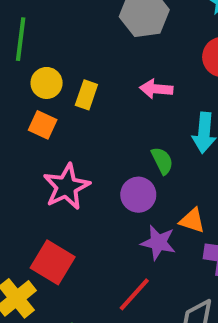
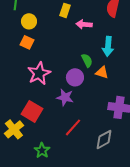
yellow rectangle: (86, 95) -> (65, 10), moved
orange triangle: (192, 221) -> (102, 72), moved
purple star: (158, 243) -> (65, 97), moved

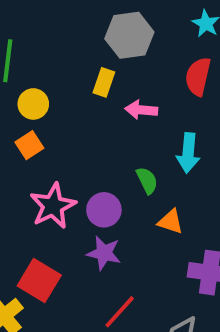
orange square: (27, 42) -> (29, 145), turned 32
orange triangle: (102, 72) -> (171, 222), moved
purple circle: (75, 77) -> (104, 210), moved

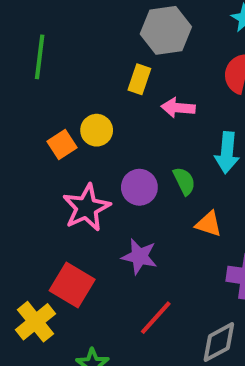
yellow circle: (33, 104) -> (97, 130), moved
purple circle: (104, 210) -> (139, 187), moved

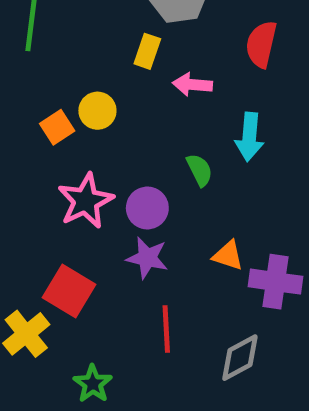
purple circle: (139, 187) -> (147, 208), moved
orange triangle: (209, 224) -> (228, 255), moved
red line: (156, 318) -> (166, 329), turned -45

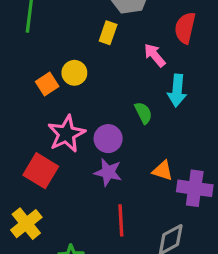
pink arrow: (192, 85) -> (155, 55), moved, turned 45
red square: (69, 291) -> (41, 171), moved

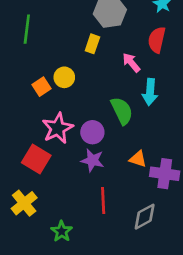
green semicircle: (143, 113) -> (122, 111), size x1.5

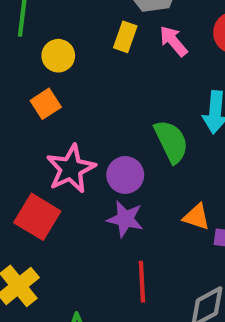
pink arrow: (131, 63) -> (173, 41), moved
yellow circle: (64, 77) -> (58, 56), moved

